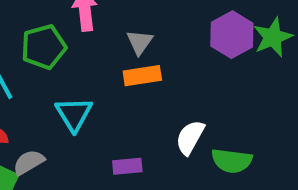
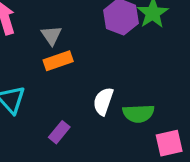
purple rectangle: (127, 166) -> (59, 132), turned -35

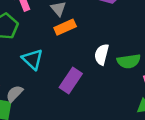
purple rectangle: (59, 132) -> (71, 81), size x1.5

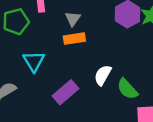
green semicircle: (129, 61) -> (127, 89), turned 40

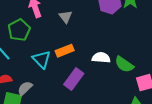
orange rectangle: (74, 39) -> (65, 51), moved
white semicircle: (103, 75) -> (101, 58), turned 78

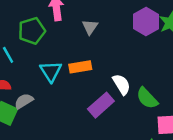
white semicircle: (101, 58) -> (122, 84), turned 42
purple rectangle: (74, 79) -> (101, 105), moved

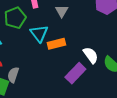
cyan triangle: (51, 71) -> (39, 33), moved
gray semicircle: (24, 101) -> (13, 75), turned -35

